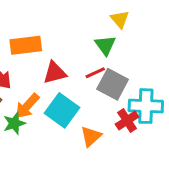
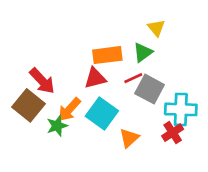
orange rectangle: (26, 45) -> (107, 55), moved
green triangle: (105, 45) -> (143, 52), turned 30
red cross: (127, 120) -> (173, 133), moved

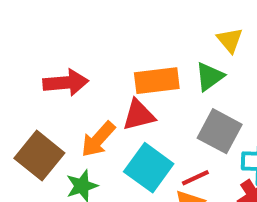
red line: (133, 78) -> (195, 178), moved
red arrow: (42, 81) -> (66, 83), moved, turned -52
orange arrow: (69, 109) -> (98, 139), moved

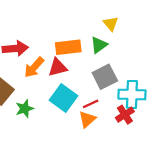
gray square: (220, 131) -> (105, 77), turned 35
orange arrow: (98, 139) -> (34, 67), moved

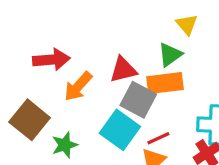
orange rectangle: (68, 47) -> (165, 83), moved
red triangle: (58, 67) -> (123, 70), moved
gray square: (105, 77) -> (138, 100), moved, turned -35

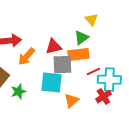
gray square: (138, 100) -> (62, 65), turned -30
cyan square: (120, 130) -> (51, 83), turned -30
red line: (158, 138) -> (93, 72), moved

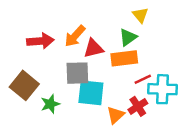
orange arrow: (26, 57) -> (75, 36), moved
gray square: (62, 65) -> (77, 73), moved
red cross: (103, 97) -> (138, 106), moved

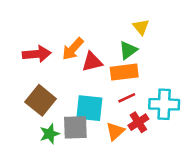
gray square: (77, 73) -> (75, 127), moved
red line: (143, 79) -> (127, 98), moved
brown square: (24, 85) -> (41, 100), moved
green star: (50, 104) -> (50, 134), moved

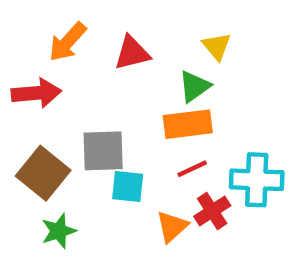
orange arrow: (73, 49) -> (68, 42), moved
red triangle: (92, 62) -> (132, 53), moved
cyan square: (89, 108) -> (128, 186), size x0.7
gray square: (75, 127) -> (103, 151), moved

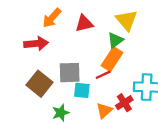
yellow triangle: (217, 46) -> (127, 20), size x1.5
orange rectangle: (188, 124) -> (112, 59), turned -50
red line: (192, 169) -> (103, 75), moved
green star: (59, 231) -> (61, 113), moved

